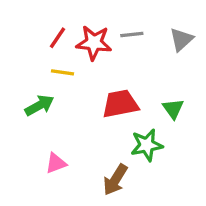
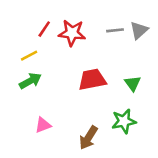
gray line: (132, 34) -> (115, 30), moved
yellow line: (63, 72) -> (29, 56), moved, turned -36
green star: (147, 145) -> (124, 121), moved

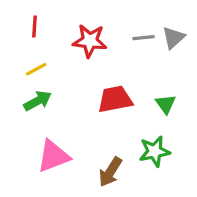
red line: (44, 29) -> (34, 27), moved, turned -30
pink triangle: (43, 125) -> (53, 156), size x1.6

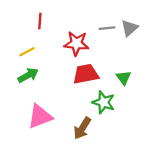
red line: (34, 27) -> (40, 21), moved
red star: (90, 41) -> (76, 43), moved
green star: (155, 151) -> (104, 102), moved, turned 30

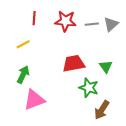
red star: (76, 43) -> (65, 21), moved
green arrow: (28, 75) -> (23, 75), moved, turned -36
brown arrow: (82, 128) -> (102, 110), moved

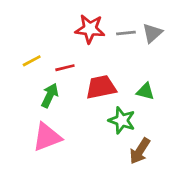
red line: (34, 18) -> (65, 68), moved, turned 72
green triangle: (106, 66) -> (145, 91), turned -40
green arrow: (23, 75) -> (50, 95), moved

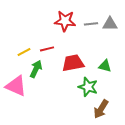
gray triangle: (152, 33) -> (110, 24), turned 42
yellow line: (32, 61) -> (24, 52), moved
pink triangle: (47, 137) -> (16, 86), moved, turned 45

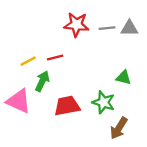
red trapezoid: (73, 63) -> (67, 106), moved

